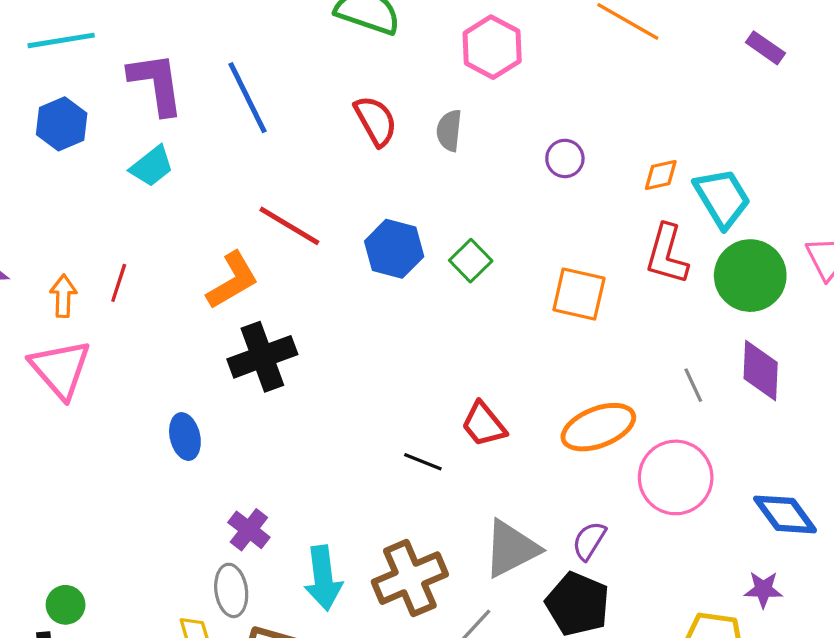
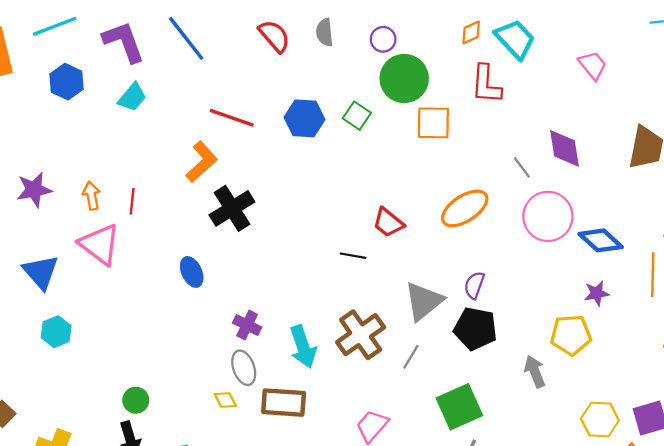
purple circle: (565, 158) -> (383, 39), moved
green circle: (750, 276) -> (404, 78), moved
red line: (119, 283) -> (132, 201), moved
pink circle: (676, 477) -> (548, 216), moved

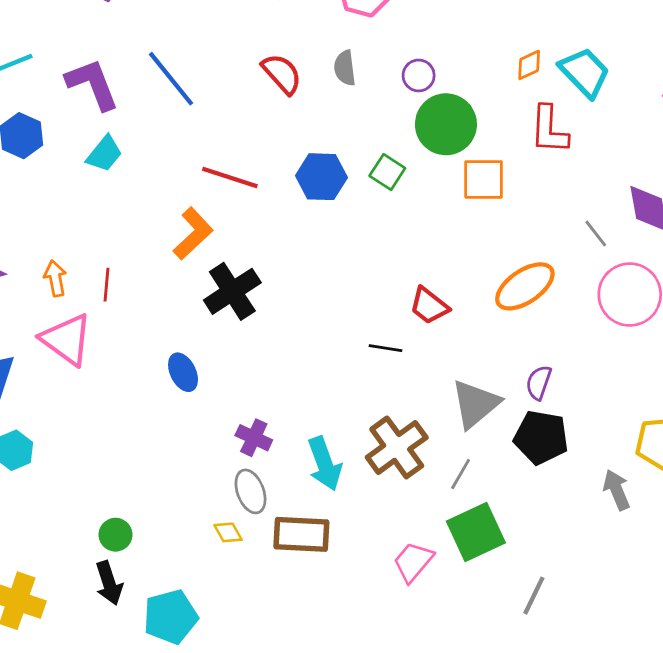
green square: (459, 407) -> (476, 532), moved

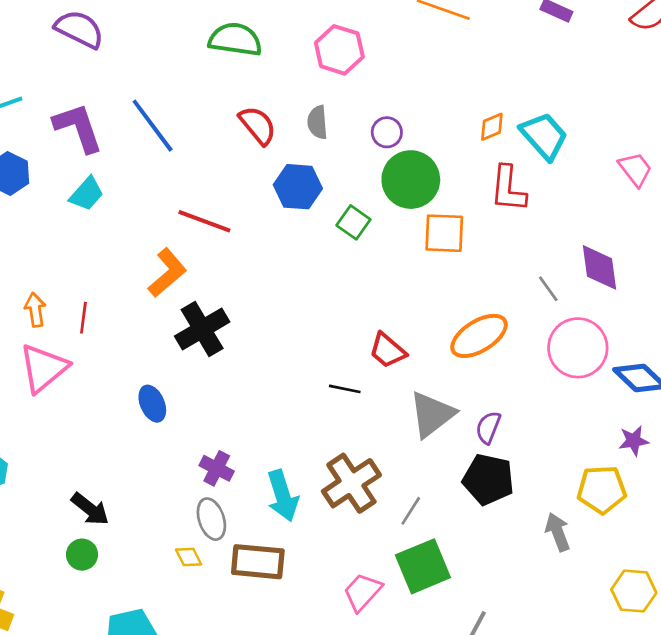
blue hexagon: (321, 177) -> (298, 187), moved
pink triangle: (67, 340) -> (44, 368), turned 42
gray triangle: (475, 404) -> (432, 414), moved
black arrow: (109, 583) -> (90, 509), moved, turned -36

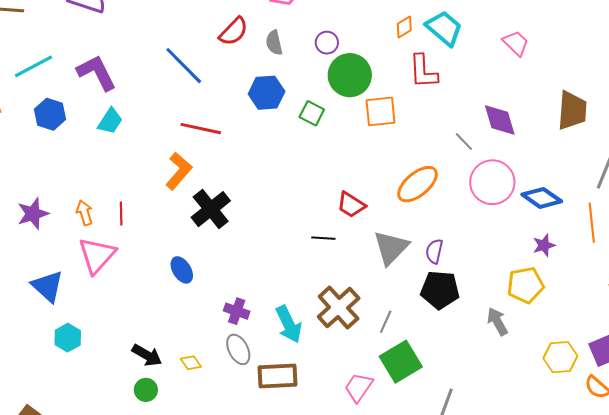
red semicircle: (258, 125) -> (234, 31), moved, turned 92
blue line: (153, 126) -> (184, 66), moved
yellow diamond: (189, 557) -> (191, 363), moved

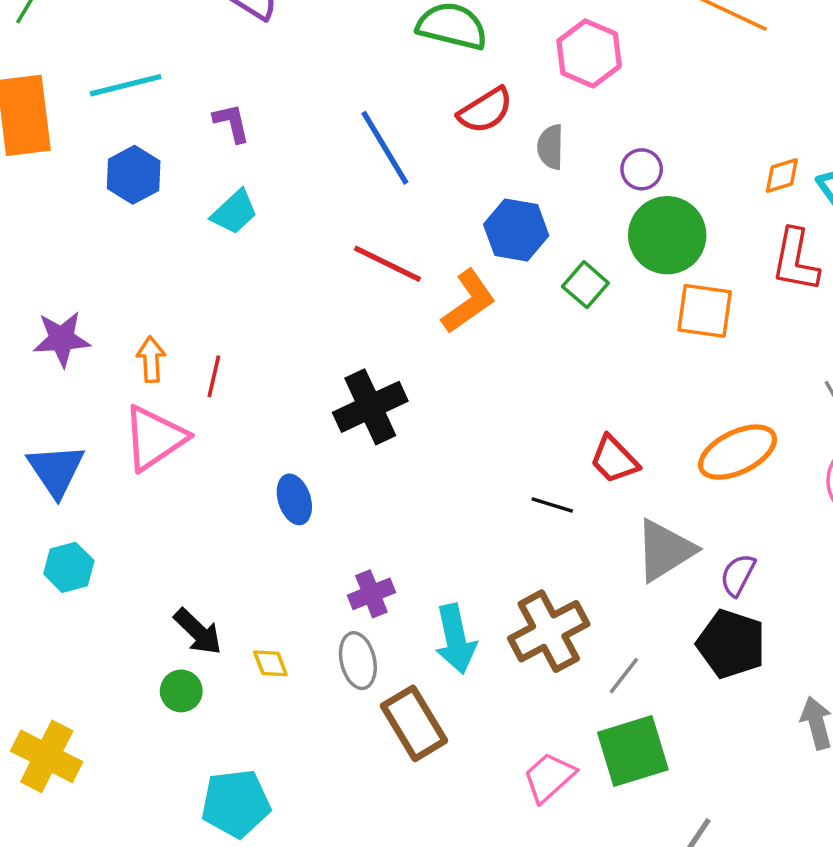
purple L-shape: (97, 73) -> (232, 123), size x0.6
orange L-shape: (179, 171) -> (468, 301), moved
purple cross: (237, 311) -> (371, 594), turned 35
brown rectangle: (277, 376) -> (414, 723), turned 48

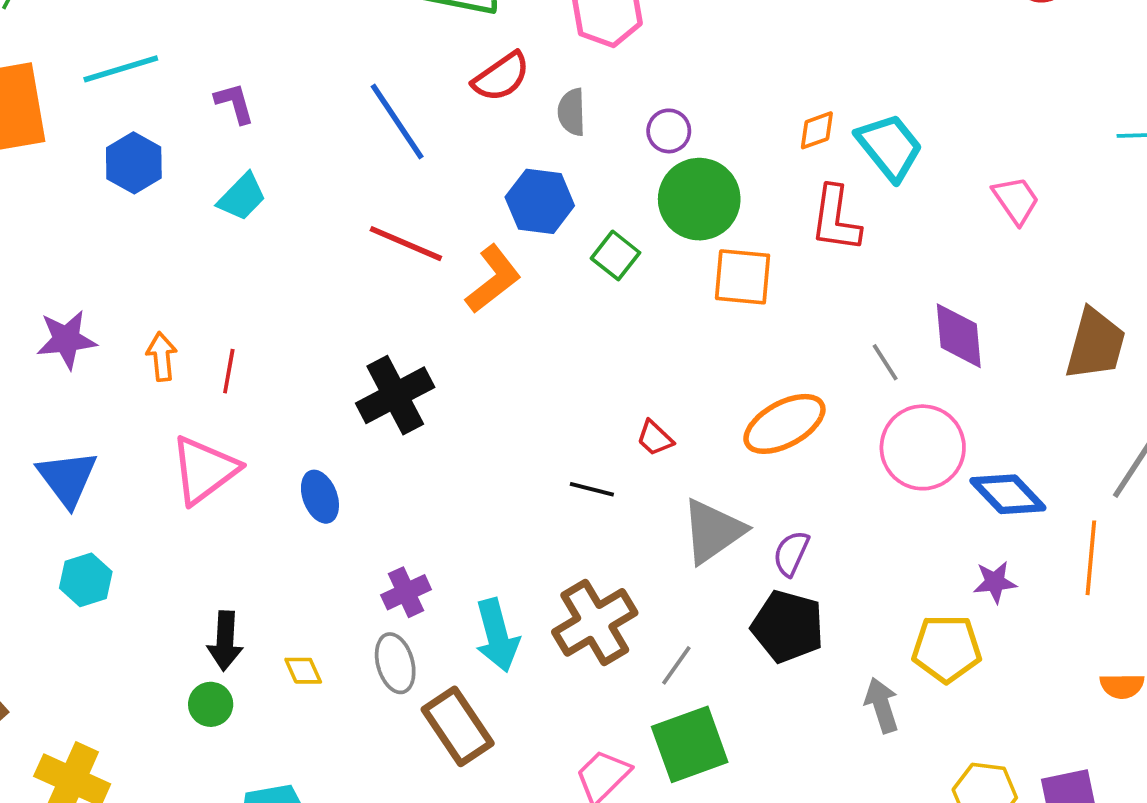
pink triangle: (154, 438) -> (204, 470), moved
red trapezoid: (614, 459) -> (655, 438), size x0.7
black arrow: (198, 632) -> (225, 641), turned 52

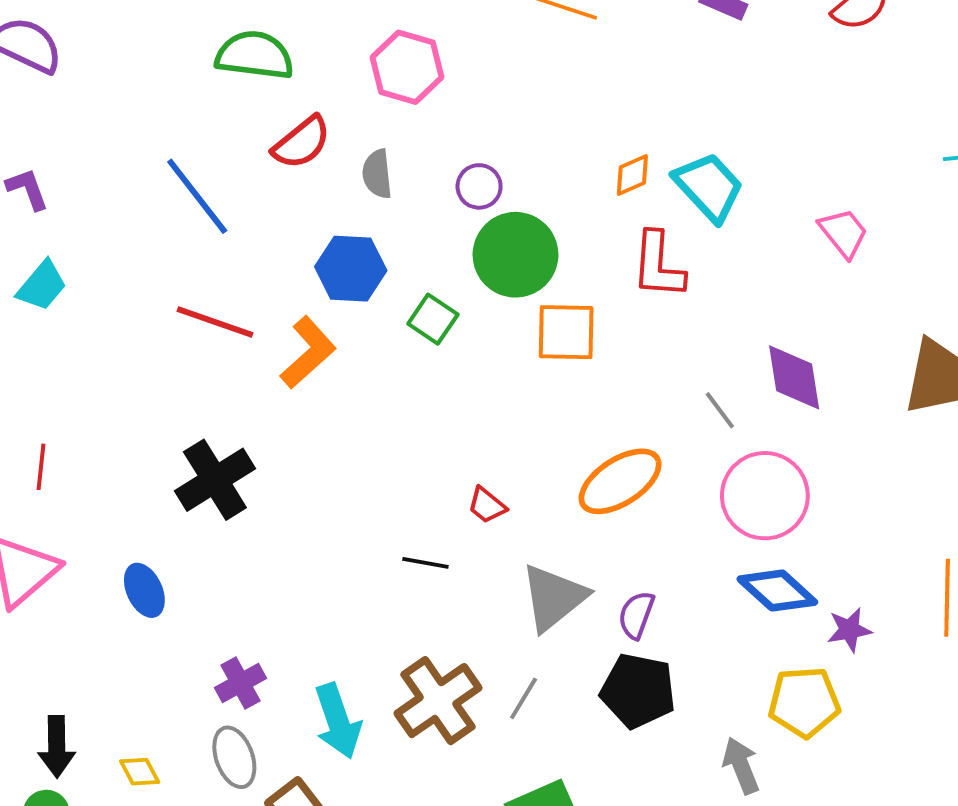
blue diamond: (1008, 494) -> (777, 591), moved
gray line: (676, 665) -> (524, 698), moved

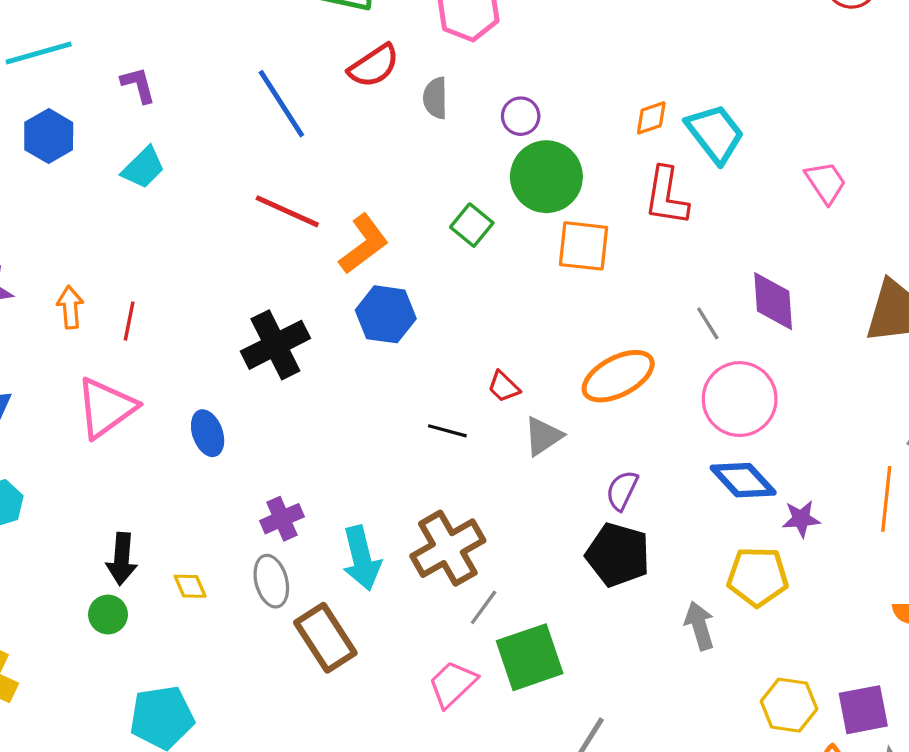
blue hexagon: (351, 269) -> (386, 314), moved
gray triangle: (554, 598) -> (543, 436), moved, size x0.7
gray line: (524, 698) -> (484, 607), moved

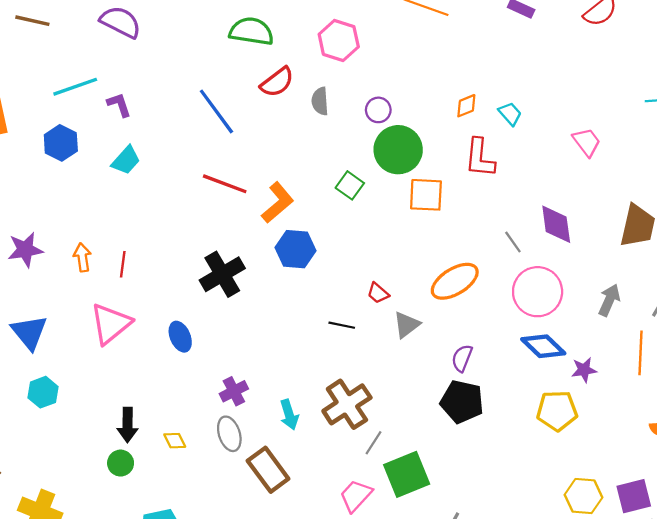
cyan line: (39, 53) -> (75, 87), moved
cyan trapezoid: (715, 134) -> (510, 114), size x0.6
cyan arrow: (361, 558) -> (289, 415), size x0.7
gray arrow: (699, 626) -> (609, 300), moved, turned 44

